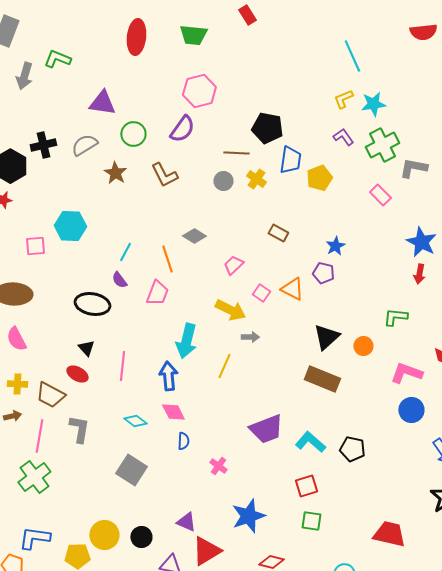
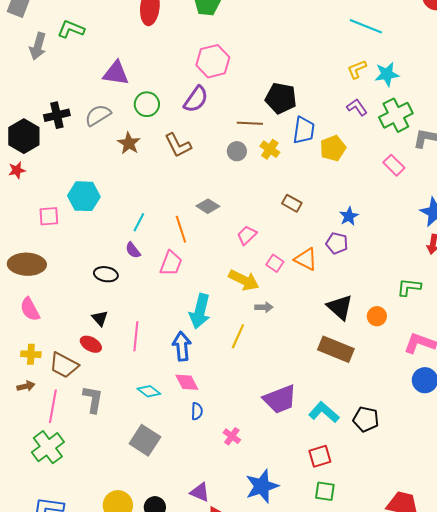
cyan line: (352, 56) -> (366, 26), turned -44
black ellipse: (92, 304) -> (106, 274), size x0.7
black triangle: (326, 337) -> (340, 307), turned -36

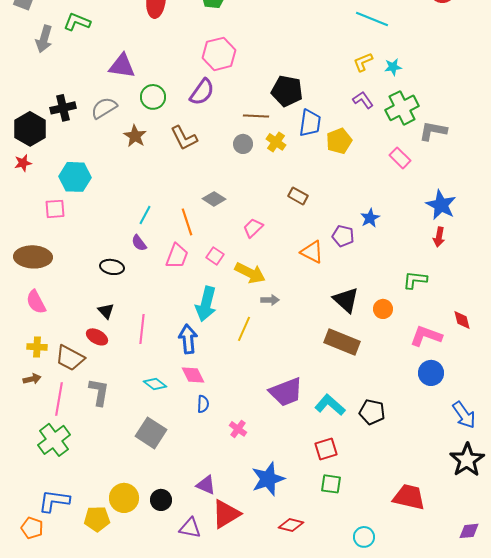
cyan star: (387, 74) -> (393, 67), size x0.7
cyan hexagon: (84, 196) -> (75, 177), moved
blue star: (349, 216) -> (370, 218), moved
pink square: (275, 263) -> (215, 256), moved

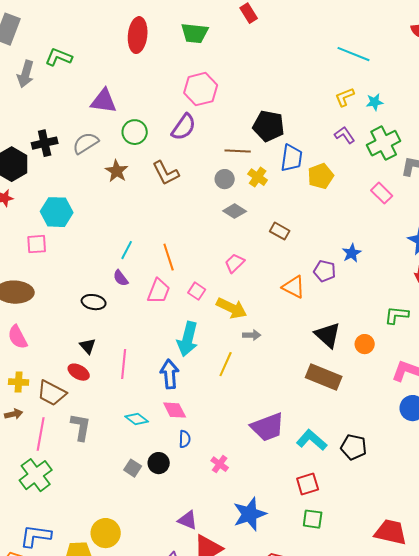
gray diamond: (214, 199) -> (235, 211), moved
gray square: (151, 433) -> (133, 468), size x0.6
black circle: (161, 500) -> (159, 463), moved

